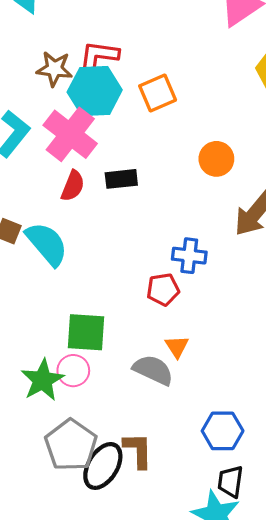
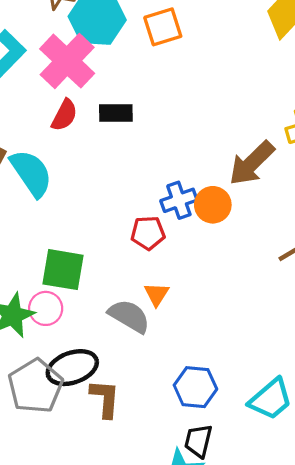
orange circle: (216, 159) -> (213, 205), moved
blue cross: (189, 256) -> (179, 200), turned -32
black ellipse: (103, 466) -> (72, 368), moved, turned 33

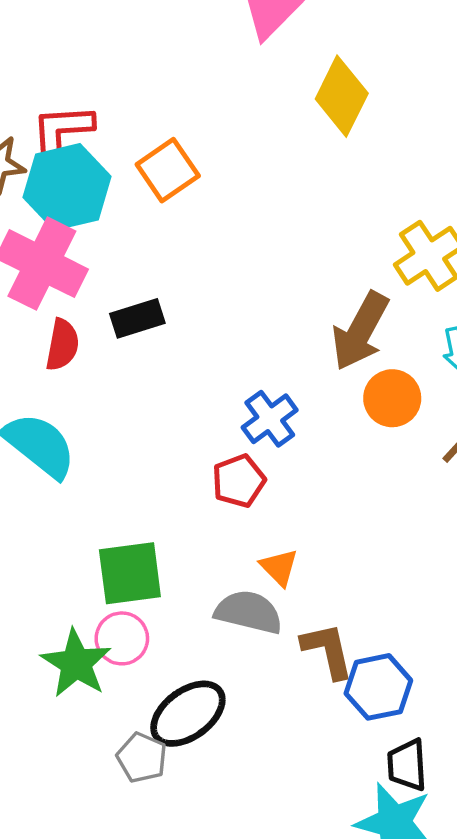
orange circle: (213, 205) -> (392, 398), moved
gray pentagon: (35, 386) -> (142, 758), size x0.6
brown L-shape: (105, 399) -> (327, 651), moved

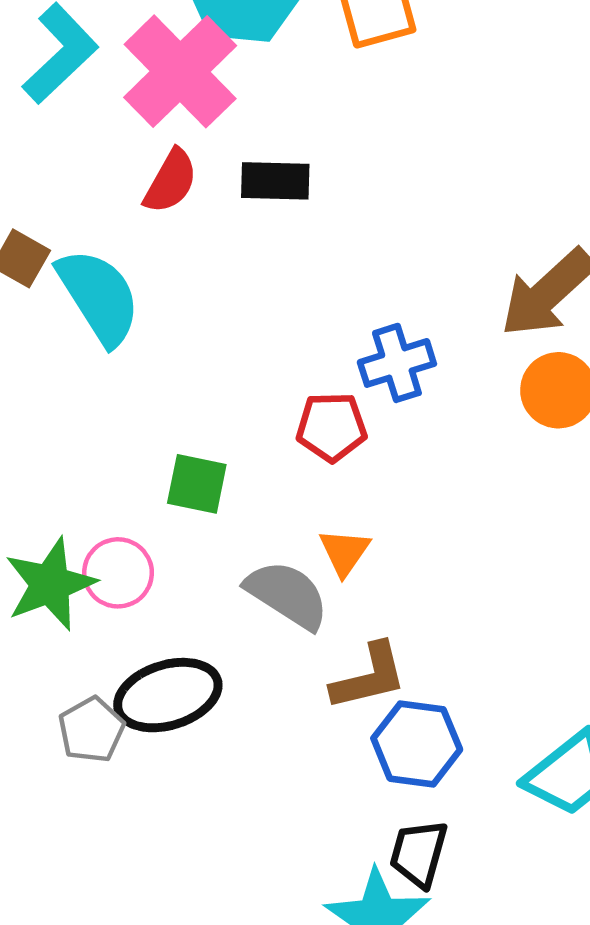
green square: (130, 573) -> (197, 484), moved, size x0.7
brown L-shape: (327, 651) -> (369, 677), turned 70

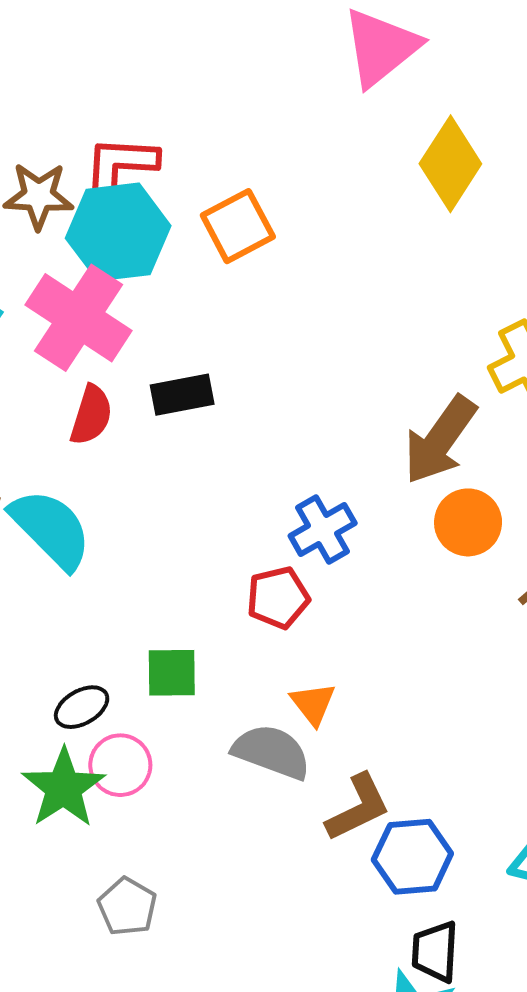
black ellipse: (168, 695) -> (82, 707), moved, size x0.6

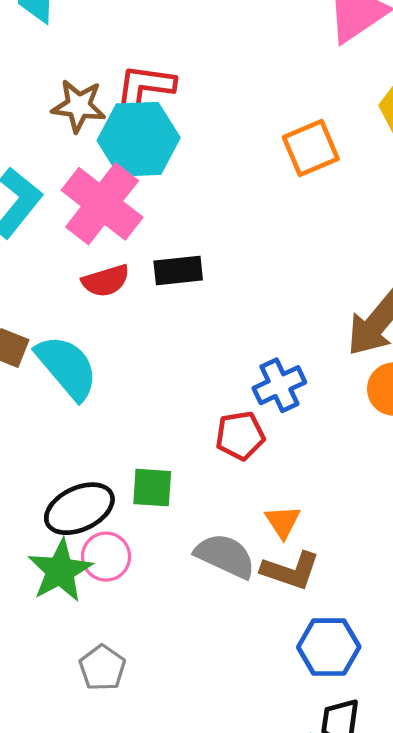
orange square: (238, 226) -> (311, 148), moved
red semicircle: (91, 415) -> (106, 281), turned 51
orange triangle: (313, 704) -> (283, 522), moved
black ellipse: (82, 707) -> (79, 509), size x1.6
brown L-shape: (358, 807) -> (291, 571), moved, turned 40

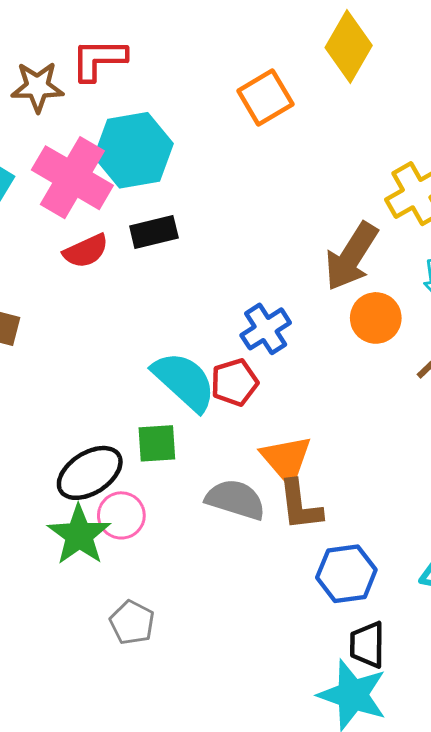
cyan hexagon: (139, 139) -> (134, 150), moved
cyan semicircle: (67, 367) -> (184, 381), moved
orange triangle: (283, 522) -> (286, 459), size x1.5
brown L-shape: (291, 571) -> (300, 505), turned 72

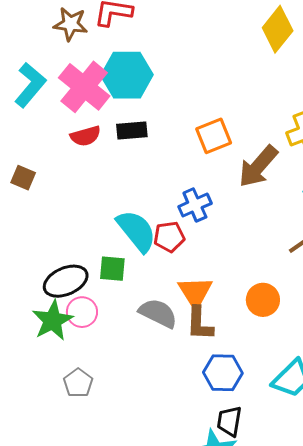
orange square: (265, 98) -> (214, 136), moved
orange circle: (376, 318) -> (263, 300), moved

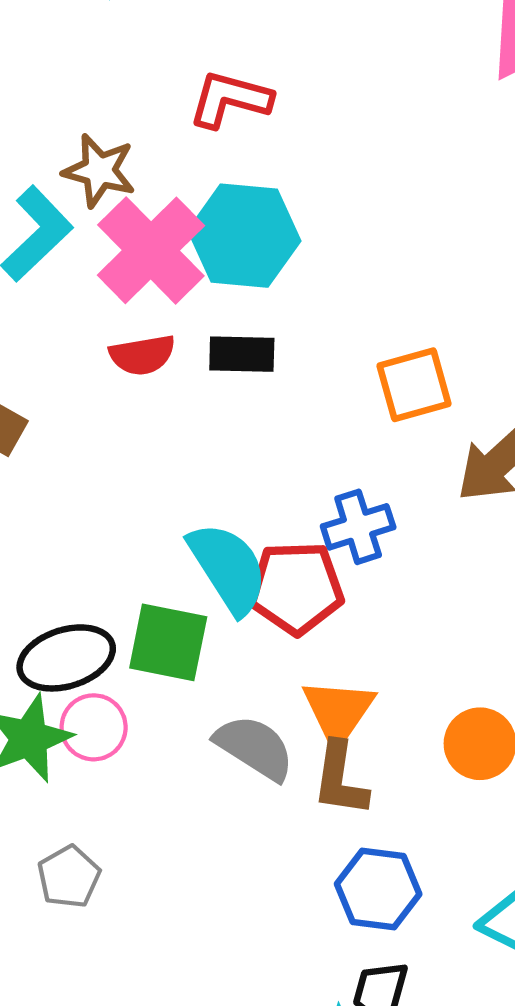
brown star: (71, 24) -> (99, 171), moved
red pentagon: (169, 237) -> (296, 588), size x1.4
green square: (112, 269) -> (168, 642), size x1.4

